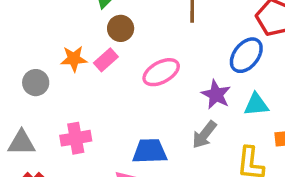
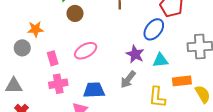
orange star: (74, 59) -> (35, 29), moved
pink rectangle: (106, 60) -> (53, 58), moved, turned -64
pink ellipse: (161, 72) -> (86, 51), moved
pink cross: (76, 138) -> (58, 84), moved

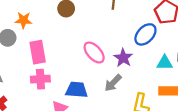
pink ellipse: (86, 51) -> (94, 52), moved, turned 70
pink rectangle: (53, 58) -> (38, 52), size x1.5
cyan triangle: (160, 60) -> (165, 63), moved

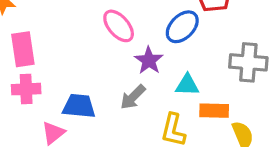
pink ellipse: (94, 52) -> (119, 26), moved
cyan triangle: (165, 63) -> (187, 85), moved

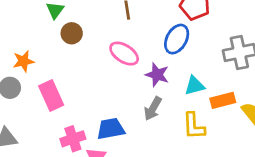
pink cross: (26, 89) -> (73, 139), moved

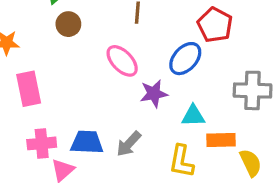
purple star: (157, 75) -> (154, 94), turned 30
gray arrow: (153, 109) -> (129, 144), moved

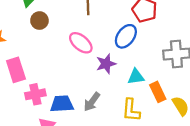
orange rectangle: (221, 140) -> (158, 92), turned 72
pink cross: (42, 143) -> (35, 94), moved

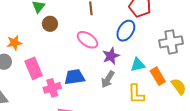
gray arrow: (92, 102) -> (108, 79), moved
blue trapezoid: (62, 104) -> (74, 77), moved

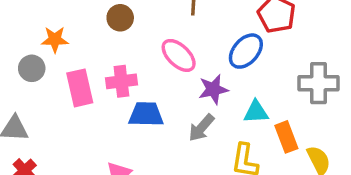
pink cross: (52, 88) -> (121, 81), moved

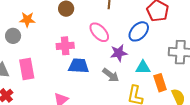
pink rectangle: (80, 88) -> (27, 69), moved
gray arrow: (201, 128) -> (111, 75), turned -96

